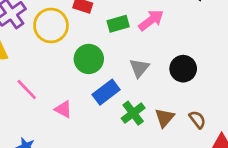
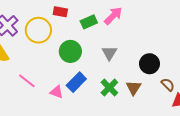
black circle: (183, 69) -> (149, 64), moved
blue rectangle: (106, 92) -> (76, 82), moved
brown semicircle: (197, 120) -> (168, 85), moved

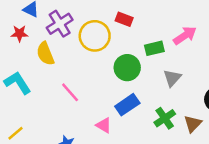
green rectangle: (89, 22) -> (154, 48), moved
pink triangle: (56, 92) -> (104, 125), moved

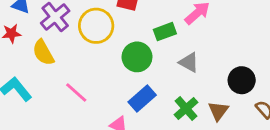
gray triangle: (172, 78) -> (189, 62), turned -36

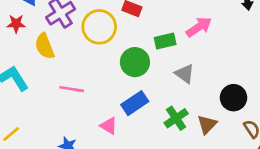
pink line: (76, 93) -> (72, 89), turned -40

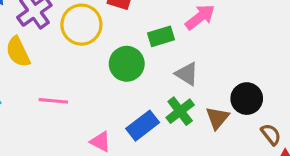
blue rectangle: (135, 103) -> (143, 126), moved
green cross: (176, 118) -> (180, 111), moved
brown triangle: (207, 124) -> (217, 118), moved

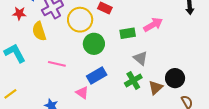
green circle: (127, 64) -> (94, 44), moved
blue rectangle: (143, 126) -> (97, 75), moved

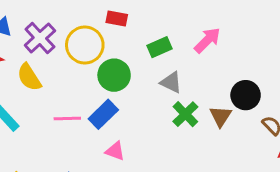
pink arrow: (153, 25) -> (207, 40), moved
gray triangle: (140, 58) -> (171, 82), moved
blue rectangle: (97, 75) -> (103, 114), moved

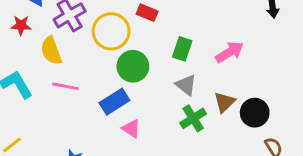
green rectangle: (160, 47) -> (182, 49), turned -60
brown triangle: (221, 116) -> (225, 102), moved
pink line: (67, 118) -> (65, 86), moved
pink triangle: (115, 151) -> (131, 129), moved

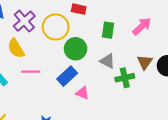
gray triangle: (186, 85) -> (107, 61), moved
green cross: (193, 118) -> (125, 78), turned 30

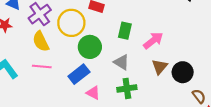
pink arrow: (142, 26) -> (153, 40), moved
yellow semicircle: (16, 48) -> (41, 41), moved
green cross: (125, 78) -> (127, 88), moved

